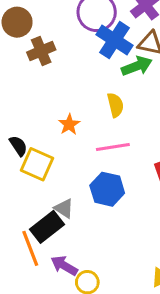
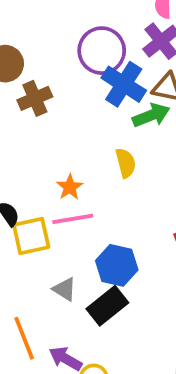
pink line: (113, 147) -> (73, 219), moved
yellow square: (37, 164) -> (31, 236), turned -36
black rectangle: (47, 227) -> (107, 306), moved

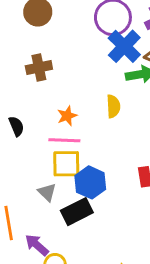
brown cross: (35, 98) -> (39, 67), moved
yellow square: (31, 236) -> (66, 164), moved

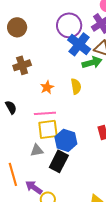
orange star: (67, 116) -> (47, 87), moved
gray triangle: (47, 192) -> (37, 150), turned -48
black rectangle: (77, 212) -> (59, 161), turned -30

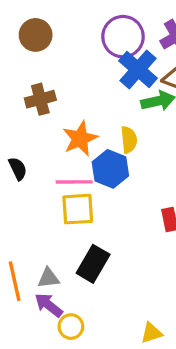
orange star: (47, 87) -> (80, 139), size x1.5
blue hexagon: (66, 140) -> (110, 169), moved
gray triangle: (37, 150) -> (48, 278), moved

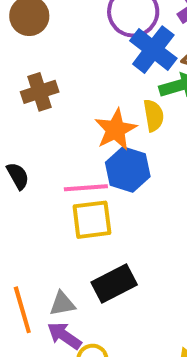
orange star: (80, 139) -> (116, 130), moved
yellow semicircle: (129, 140) -> (154, 115), moved
black rectangle: (93, 264) -> (114, 284), turned 36

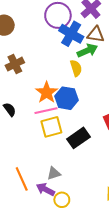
orange star: (116, 130) -> (47, 92), moved
black rectangle: (114, 284) -> (79, 138), moved
gray triangle: (62, 304) -> (54, 173), moved

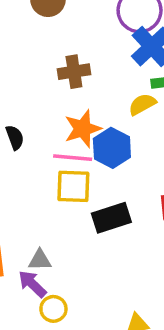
brown cross: (15, 64) -> (74, 72), moved
yellow semicircle: (76, 68) -> (142, 104), turned -119
gray triangle: (54, 173) -> (40, 260), moved

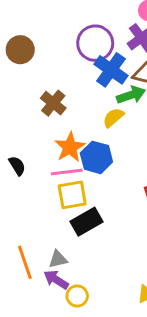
brown cross: (74, 72) -> (53, 103), turned -30
black rectangle: (111, 218) -> (87, 222), moved

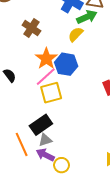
pink line: (67, 172) -> (46, 77), turned -30
black rectangle: (87, 222) -> (41, 125), moved

